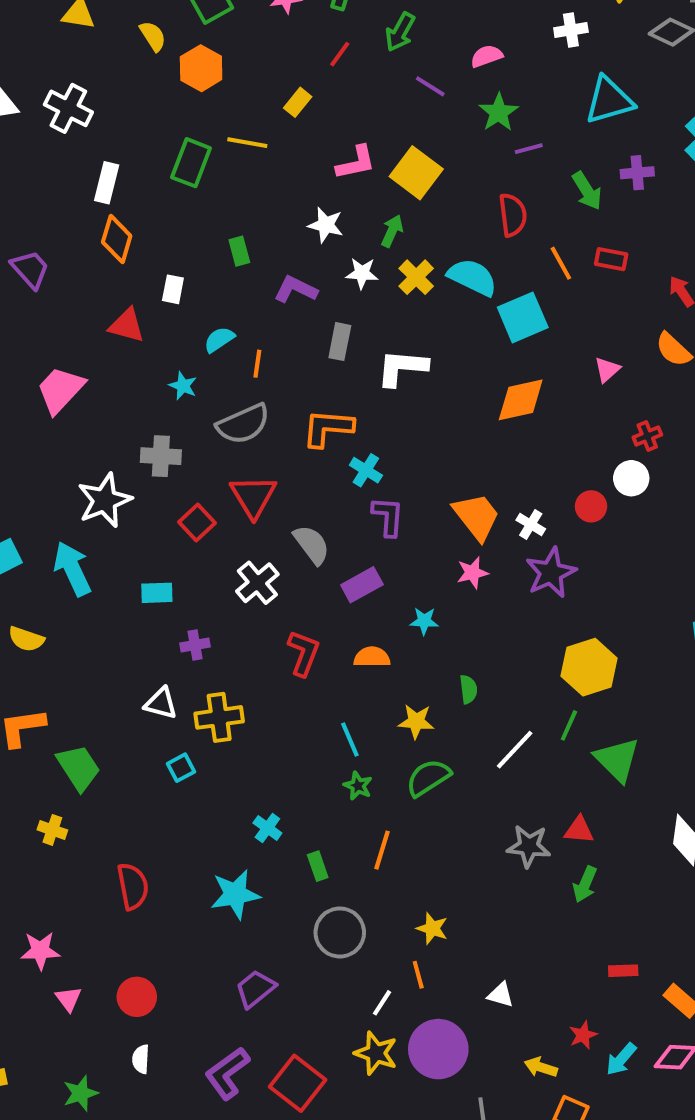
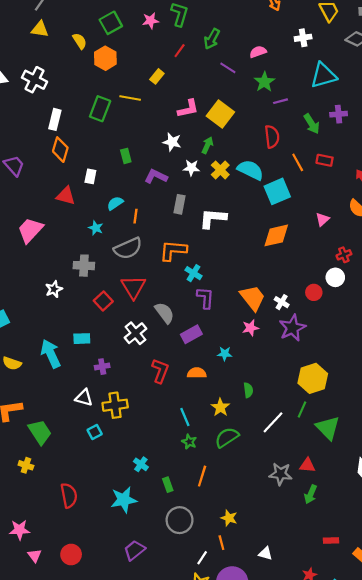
white star: (105, 500) -> (54, 289), size x0.6
cyan arrow: (72, 569) -> (51, 354), moved
yellow star: (416, 721) -> (220, 407), turned 30

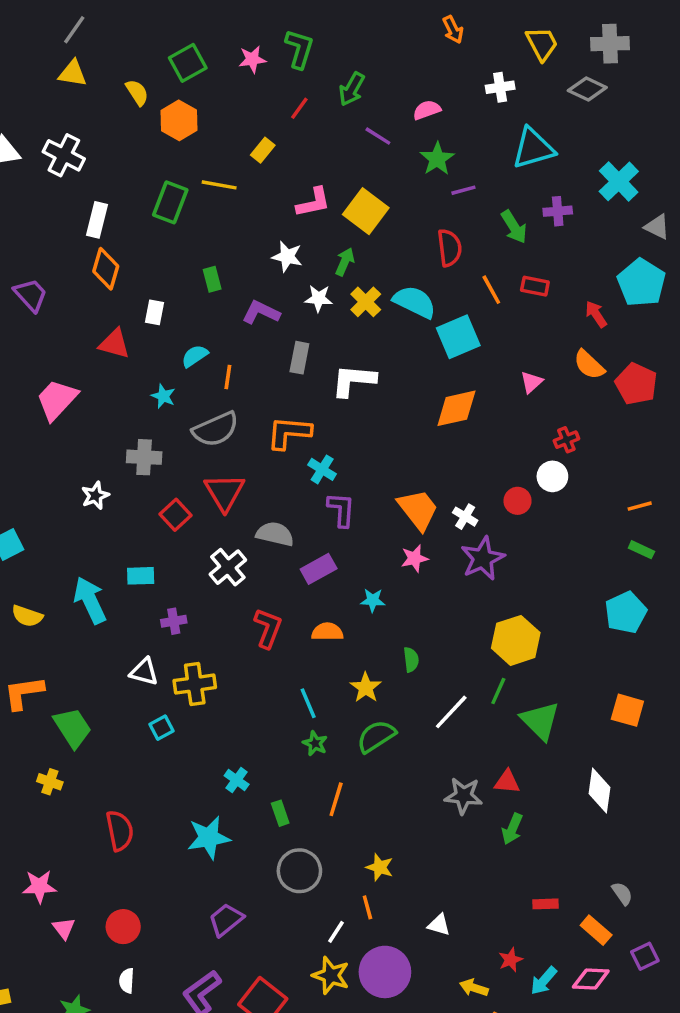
gray semicircle: (165, 313) -> (275, 534), turned -40

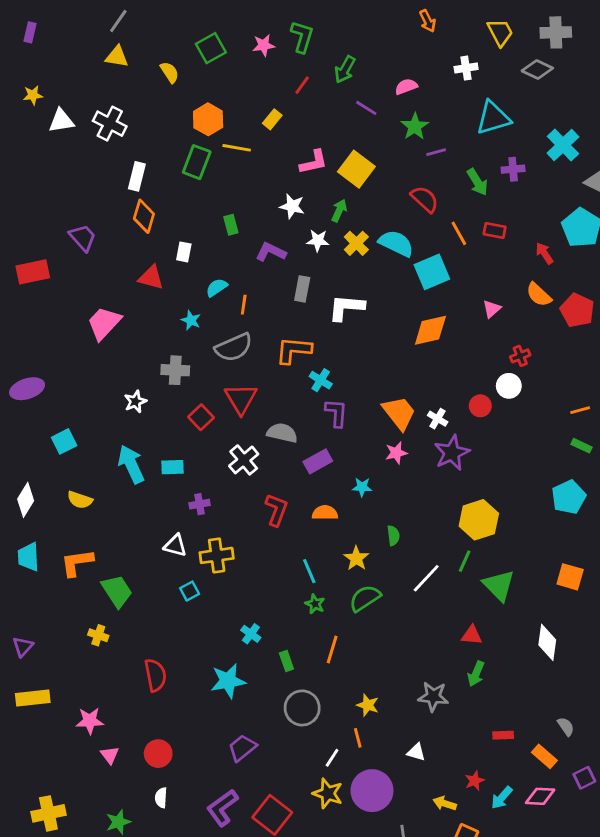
orange hexagon: (179, 120) -> (208, 119), moved
red semicircle: (449, 248) -> (425, 199), turned -40
cyan arrow: (90, 600) -> (131, 464), moved
gray star: (463, 796) -> (433, 697), moved

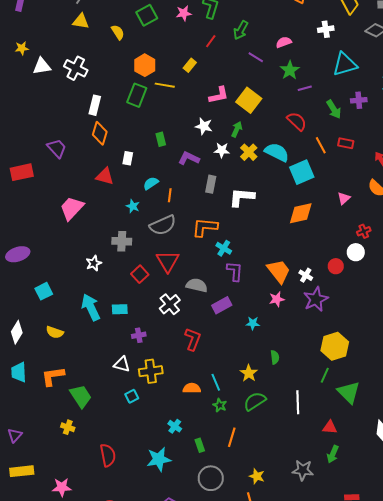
orange semicircle: (325, 513) -> (192, 388), moved
white line: (426, 578) -> (298, 402), moved, turned -45

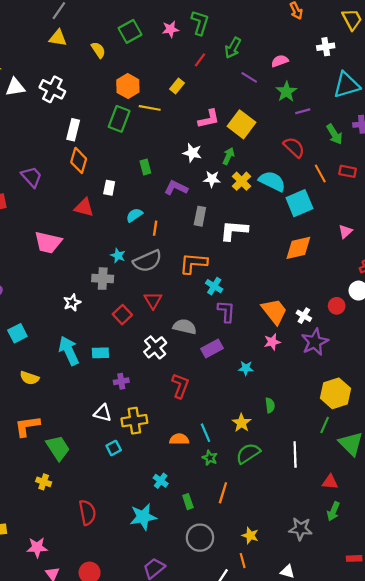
cyan star: (133, 206) -> (118, 256), moved
pink trapezoid: (72, 208) -> (48, 242), turned -120
red triangle: (168, 261) -> (153, 300), size x0.7

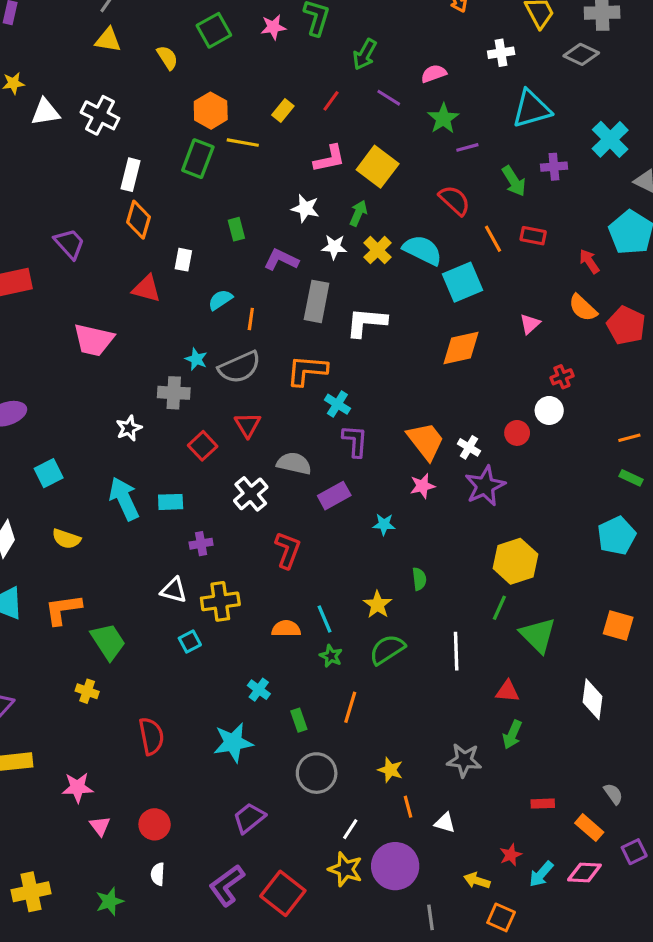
red line: (200, 60) -> (331, 101), moved
gray rectangle: (200, 216) -> (317, 301), size x1.4
orange line: (243, 561) -> (408, 807), moved

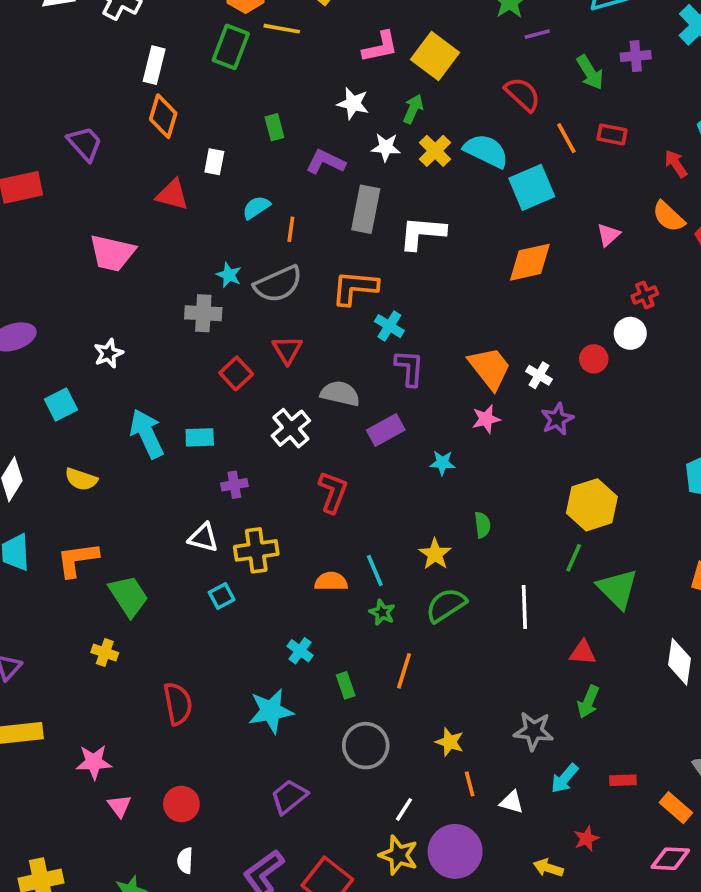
white star: (129, 428) -> (108, 353), moved
purple star: (485, 486) -> (557, 419), size x0.7
cyan arrow: (541, 874) -> (565, 778), moved

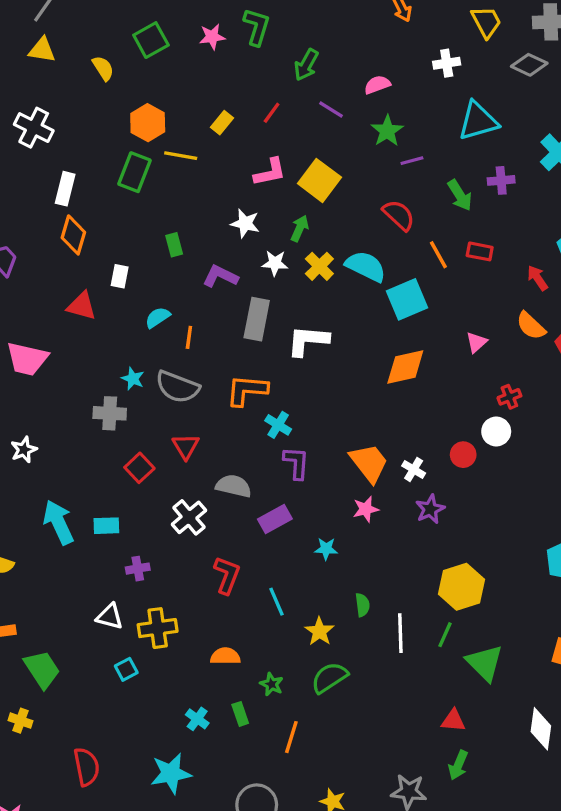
gray semicircle: (278, 284) -> (177, 387), turned 45
cyan line: (375, 570) -> (277, 602), moved
white line: (524, 607) -> (400, 633), moved
green rectangle: (346, 685) -> (240, 714), moved

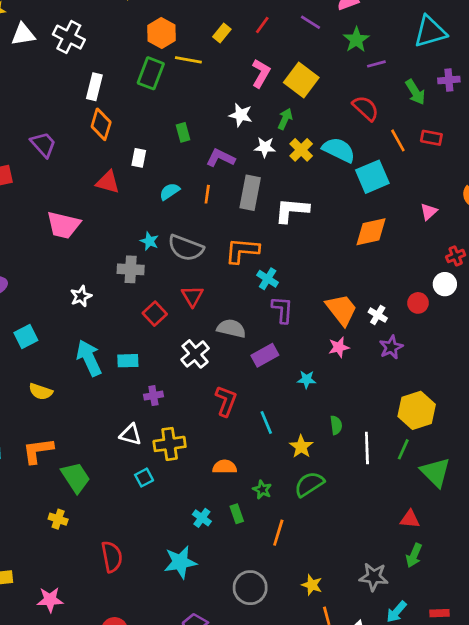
pink L-shape: (270, 172) -> (261, 73), turned -48
orange line: (189, 337) -> (207, 194), moved
white star: (24, 450) -> (81, 296), moved

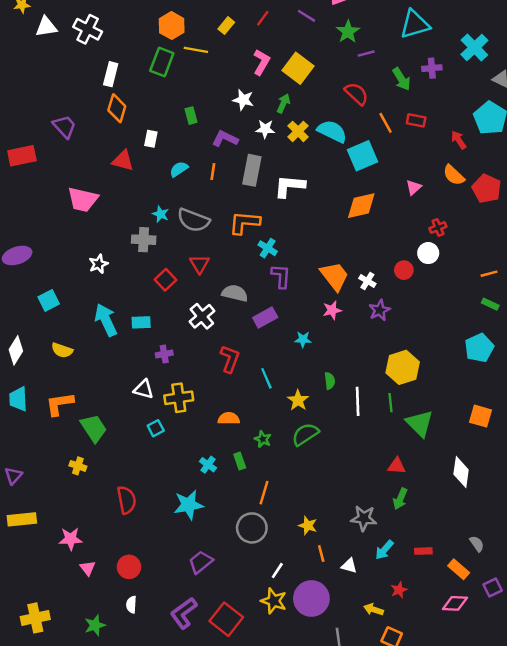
green line: (403, 449) -> (390, 403), turned -30
orange line: (278, 533) -> (264, 493), moved

